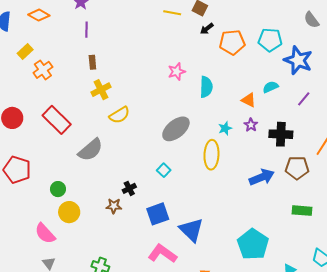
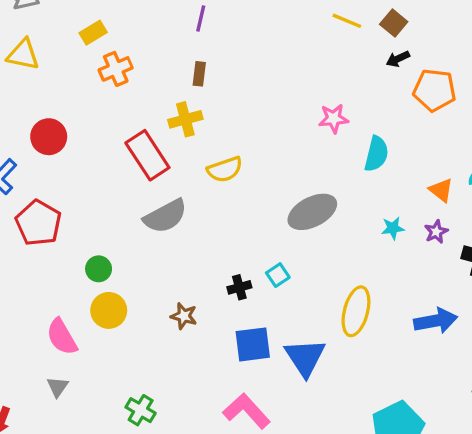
yellow cross: (101, 90) -> (185, 119), moved
red rectangle: (57, 120) -> (147, 155), moved
yellow ellipse: (211, 155) -> (356, 311), moved
black cross: (129, 188) -> (239, 287), moved
blue triangle: (191, 230) -> (305, 357), moved

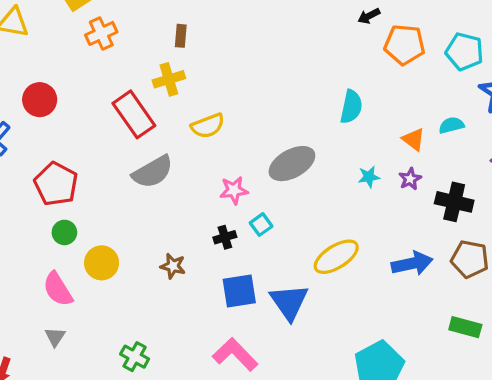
pink star: (334, 118) -> (234, 190), moved
red pentagon: (38, 223) -> (56, 184), moved
green circle: (99, 269) -> (64, 232), moved
yellow ellipse: (356, 311) -> (336, 257), turned 45

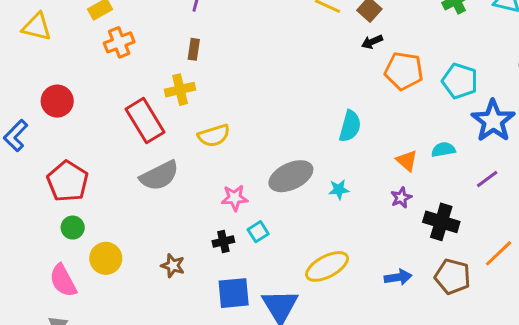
cyan star: (369, 177) -> (339, 190), moved
blue arrow: (412, 263) -> (398, 277), size x0.7

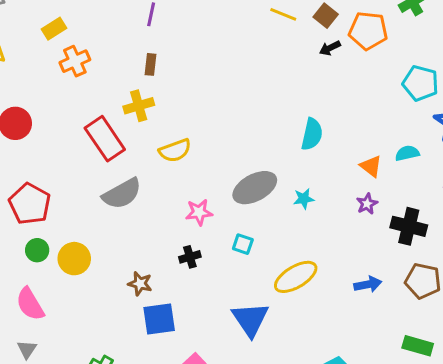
orange pentagon: (404, 71) -> (368, 31), moved
cyan square: (258, 232) -> (243, 244), moved, turned -36
yellow circle: (106, 258) -> (74, 259), moved
blue square: (234, 293) -> (159, 319), moved

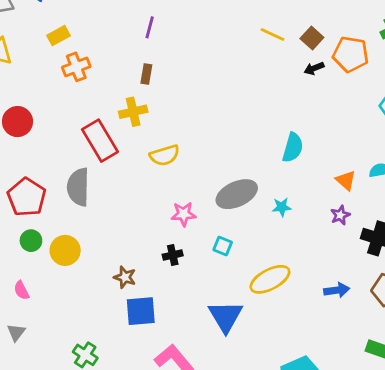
gray semicircle: (122, 194) -> (78, 187), moved, turned 117
pink semicircle: (30, 304) -> (22, 290), size x0.6

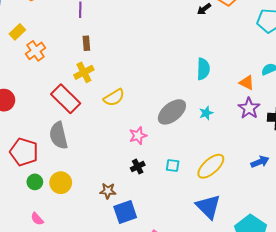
purple star: (340, 215) -> (249, 108), size x1.5
cyan square: (223, 246) -> (173, 165), moved
blue triangle: (225, 316) -> (208, 207), moved

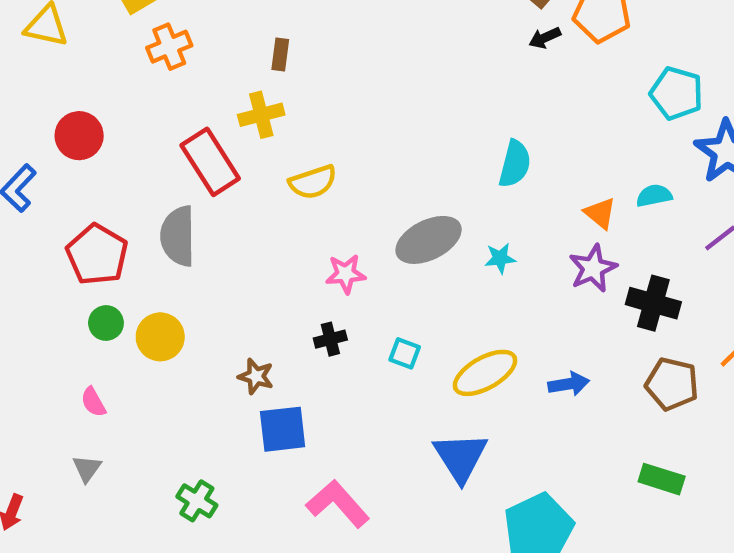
blue arrow: (260, 162) -> (569, 384), moved

